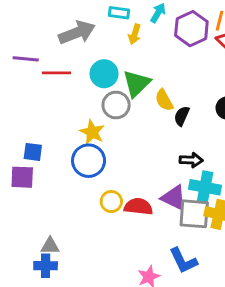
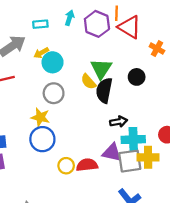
yellow arrow: (135, 34) -> (41, 53), moved, turned 56
cyan circle: (104, 74) -> (53, 62), moved
green triangle: (137, 84) -> (101, 69), moved
black semicircle: (182, 116) -> (104, 90), size x1.6

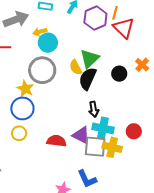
orange cross: (157, 49) -> (142, 65), moved
gray circle: (54, 93) -> (42, 70), size x1.4
black arrow: (119, 122) -> (94, 109), turned 77
yellow circle: (66, 166) -> (19, 133), moved

